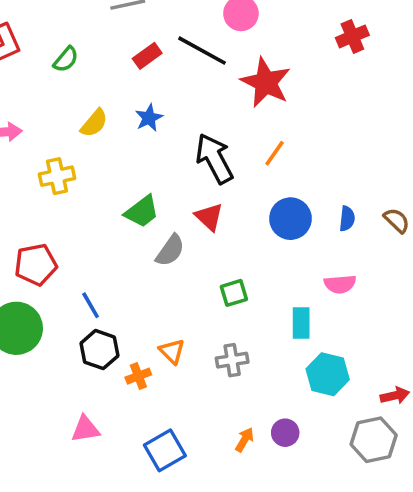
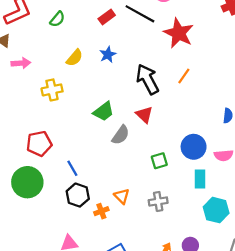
blue circle: (290, 219) -> (194, 147), moved

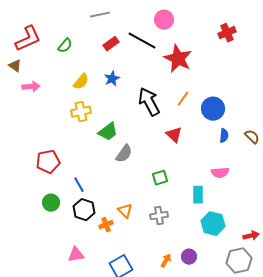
yellow cross: (52, 90) -> (81, 112), moved
red triangle: (144, 115) -> (174, 135), moved
blue circle: (194, 147) -> (213, 109), moved
green circle: (27, 182) -> (51, 203), moved, size x0.6

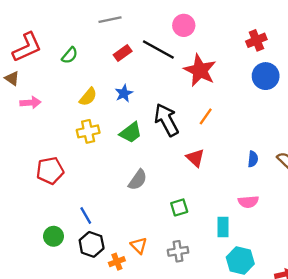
blue circle: (213, 109) -> (266, 76), moved
green trapezoid: (108, 132) -> (131, 133), moved
red pentagon: (48, 162) -> (50, 171), moved

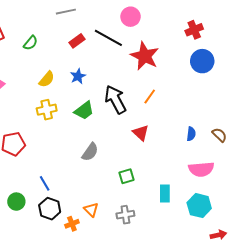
pink semicircle: (248, 202) -> (201, 169), moved, size x1.4
cyan hexagon: (240, 260) -> (199, 206), moved

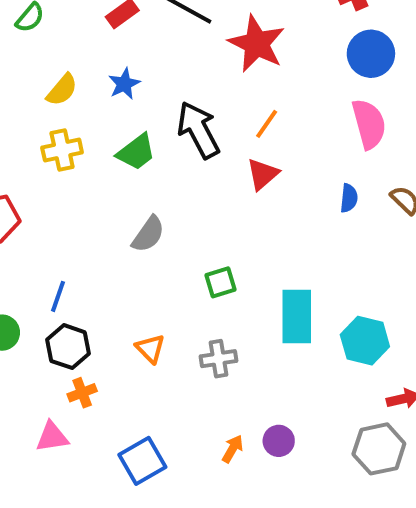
red triangle: (141, 133) -> (263, 174), moved, turned 36
pink semicircle: (201, 169) -> (369, 124), moved, turned -100
blue line: (45, 183) -> (58, 296), turned 49
cyan rectangle: (165, 193) -> (297, 317), size x1.5
orange cross: (72, 224) -> (82, 393), moved

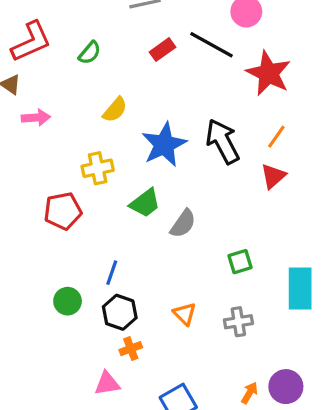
blue star: (124, 84) -> (164, 145), moved, size x1.8
yellow cross: (62, 150) -> (98, 168), moved
green trapezoid: (136, 152) -> (145, 203), moved
purple circle: (279, 441) -> (286, 387), size x1.4

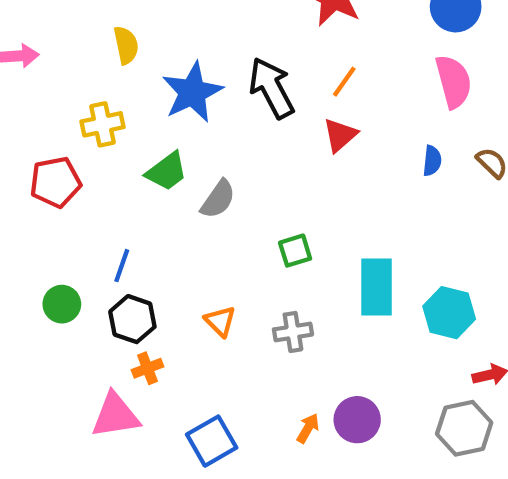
yellow semicircle: (115, 110) -> (126, 45), turned -52
pink triangle: (107, 383) -> (115, 415), size x1.4

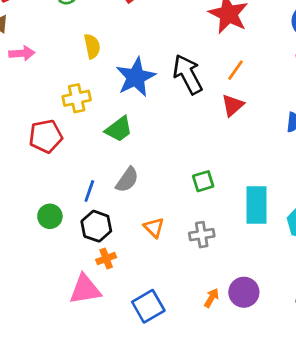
gray semicircle: (218, 199) -> (127, 180), moved

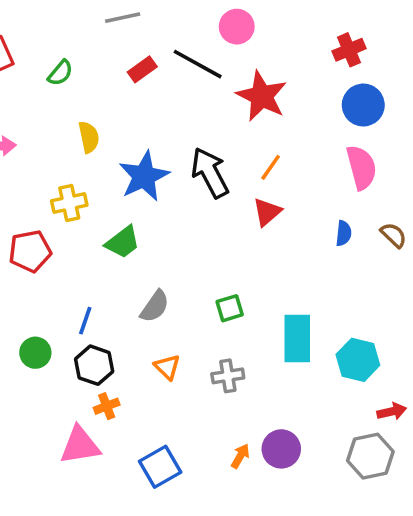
gray semicircle: (127, 180) -> (155, 306), moved

